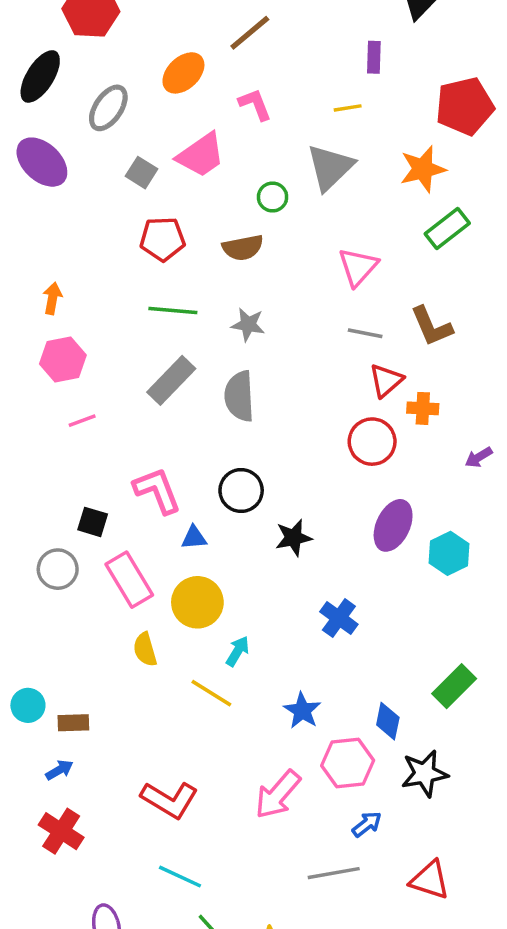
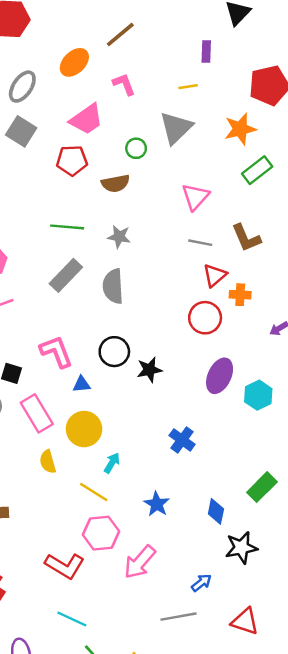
gray square: (142, 173) -> (21, 131), moved, size x1.4
red pentagon: (162, 239) -> (72, 160), moved
black star: (293, 538) -> (149, 370), moved
pink hexagon: (348, 763) -> (101, 533), moved

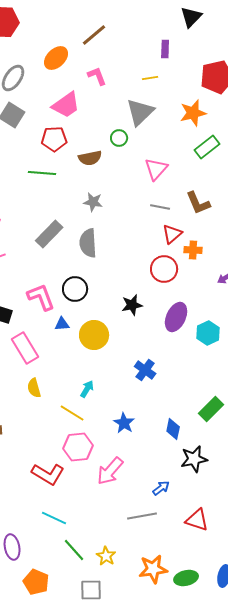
green circle: (136, 148) -> (119, 138), moved
green line: (67, 227) -> (42, 173), moved
black circle: (114, 352) -> (75, 289), moved
black star: (149, 370) -> (132, 305), moved
yellow circle: (84, 429) -> (94, 335), moved

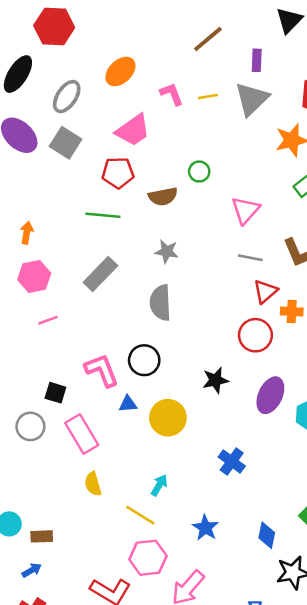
brown line: (94, 35) -> (208, 39), moved
yellow line: (150, 78) -> (208, 97), moved
gray triangle: (140, 112) -> (252, 99), moved
gray rectangle: (49, 234) -> (100, 274), moved

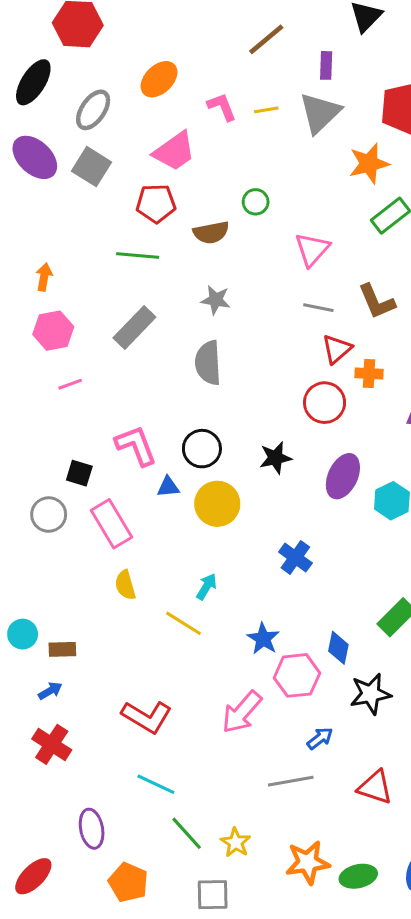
black circle: (144, 360) -> (202, 449), moved
pink hexagon: (148, 558) -> (297, 675), moved

